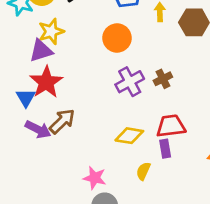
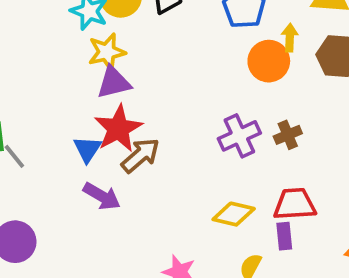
yellow star: (51, 31) -> (107, 52), moved
orange circle: (117, 38) -> (269, 61), moved
brown arrow: (62, 121) -> (140, 155), moved

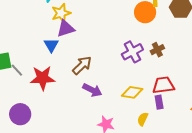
red star: (118, 129) -> (43, 78), moved, turned 30
blue triangle: (87, 149) -> (51, 45), moved
purple arrow: (102, 196) -> (92, 90), moved

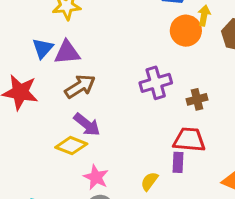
purple triangle: (66, 29) -> (67, 52), moved
brown cross: (157, 50) -> (197, 99), moved
yellow diamond: (132, 92) -> (71, 146), moved

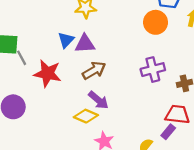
orange circle: (186, 31) -> (156, 22), moved
purple rectangle: (178, 162) -> (168, 132), turned 35

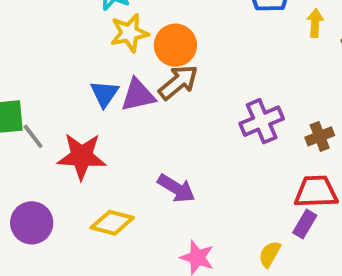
orange circle: (156, 22) -> (175, 45), moved
brown arrow: (94, 70) -> (178, 82), moved
yellow diamond: (86, 116) -> (112, 223), moved

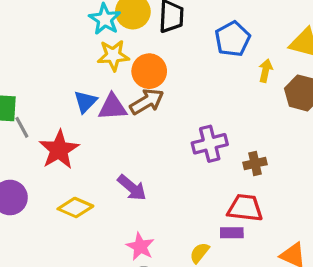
red star: (82, 156) -> (59, 150), turned 30
purple rectangle: (305, 224) -> (232, 233), turned 50

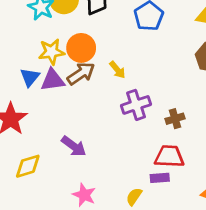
yellow star: (113, 55) -> (51, 52), moved
yellow arrow: (266, 71) -> (117, 70), moved, turned 132
yellow diamond: (75, 208) -> (28, 166), turned -36

